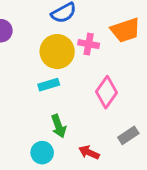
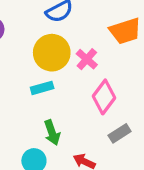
pink cross: (89, 44) -> (87, 59), moved, turned 30
gray rectangle: (128, 135) -> (120, 133), moved

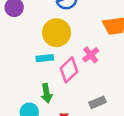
pink cross: (87, 59) -> (91, 55), moved
pink diamond: (104, 97) -> (69, 70), moved

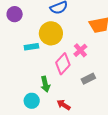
cyan rectangle: (45, 58) -> (31, 47), moved
gray rectangle: (97, 102) -> (88, 79), moved

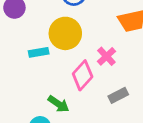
green arrow: (45, 84) -> (59, 104), turned -42

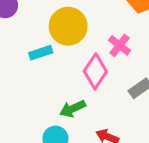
green arrow: (59, 104) -> (73, 109), turned 130

